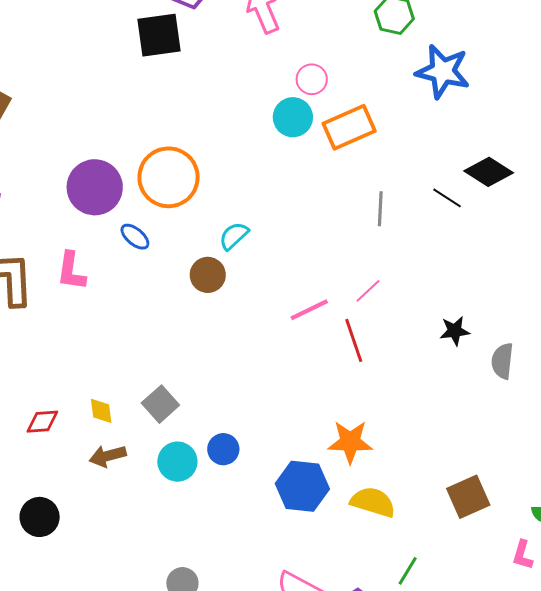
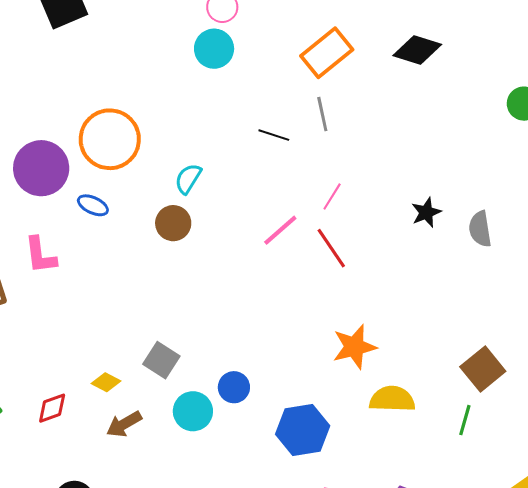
orange rectangle: (349, 127) -> (327, 53), moved
black line: (447, 198) -> (274, 135), moved
yellow diamond: (101, 411) -> (106, 382), turned -40
blue hexagon: (302, 486) -> (303, 430), moved
green line: (408, 571) -> (465, 420), moved

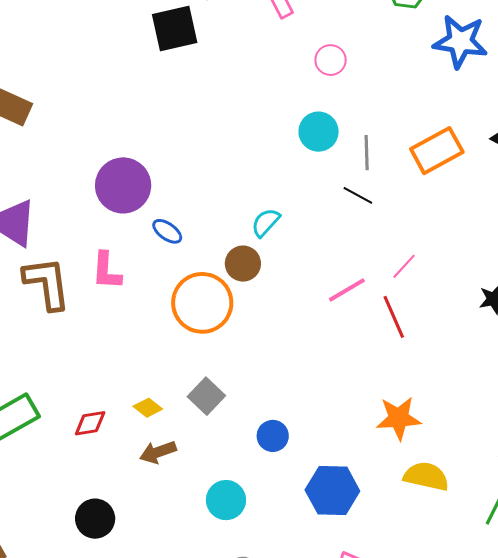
cyan circle: (214, 49) -> (319, 132), moved
orange rectangle: (327, 53) -> (437, 151), moved
gray line: (322, 114) -> (367, 153), moved
orange circle: (110, 139) -> (202, 303), moved
cyan circle: (193, 411) -> (226, 500), moved

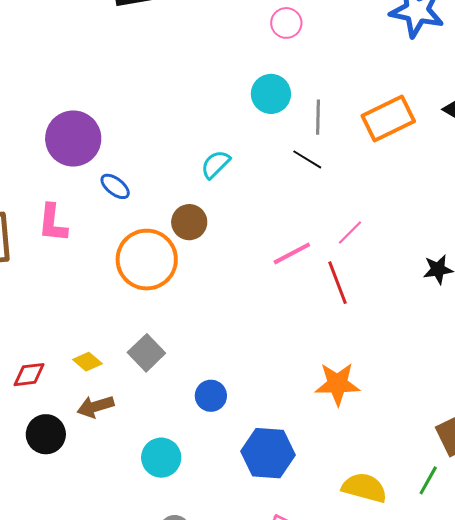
cyan semicircle: (266, 222) -> (215, 164), moved
yellow semicircle: (426, 476) -> (364, 488), moved
black circle: (95, 519) -> (46, 434), moved

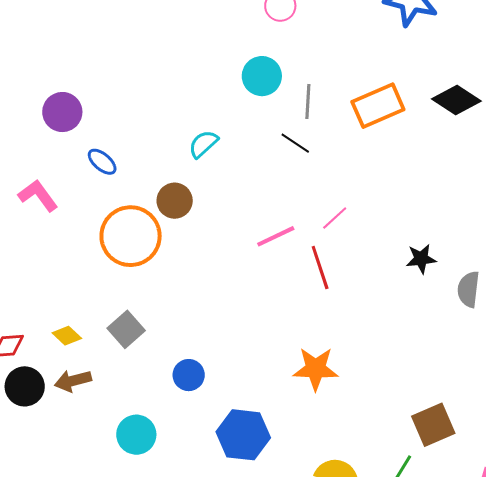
purple circle: (73, 139) -> (62, 112), size x0.7
pink L-shape: (53, 223) -> (38, 196), turned 135
black circle: (46, 434) -> (25, 386), moved

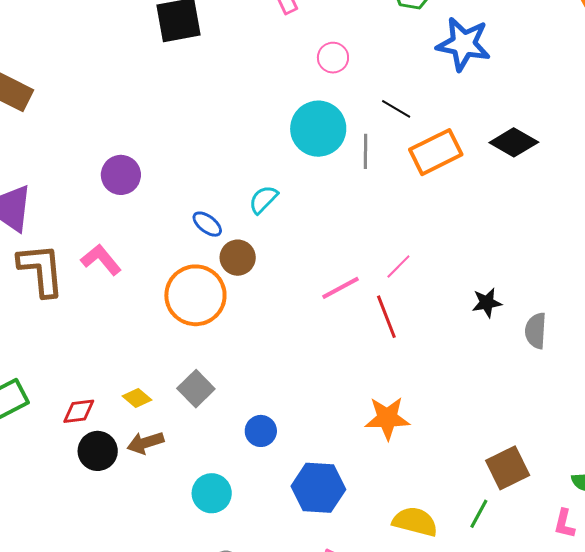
cyan circle: (262, 76) -> (318, 129), size x1.4
black line: (295, 143) -> (396, 109), moved
blue ellipse: (102, 162) -> (207, 224), moved

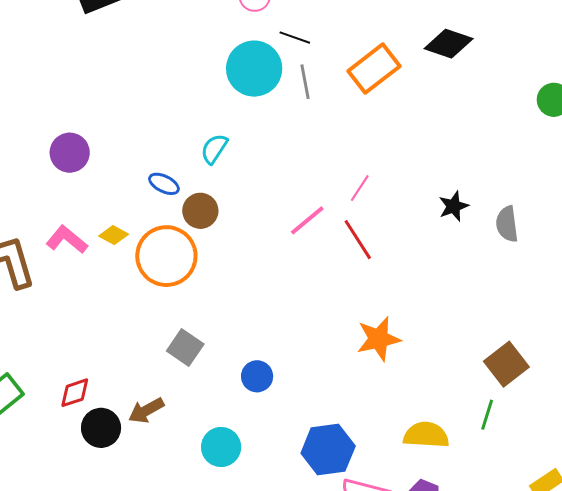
black line: (396, 109) -> (295, 38), moved
yellow diamond: (137, 398) -> (114, 235), moved
blue hexagon: (318, 488) -> (328, 450), moved

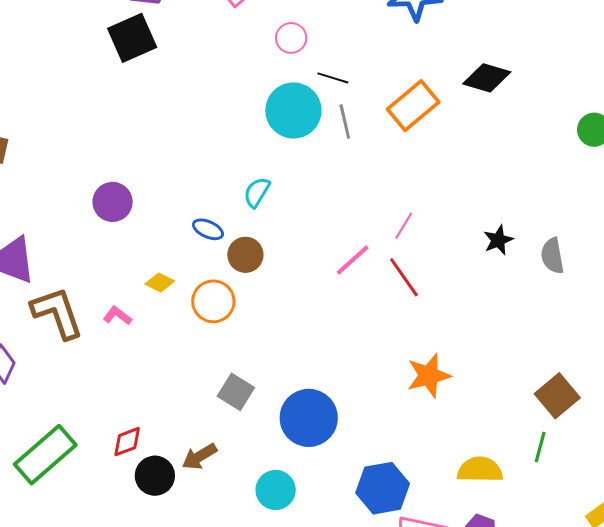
pink L-shape: (67, 240) -> (117, 316), moved, size x0.7
orange circle: (166, 256) -> (213, 301), size x0.7
blue circle: (257, 376) -> (309, 418), size x1.8

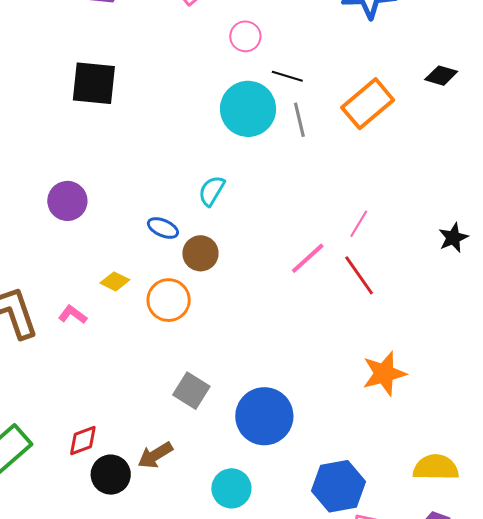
black square: (132, 38) -> (94, 83), moved, turned 30
black diamond: (487, 78) -> (441, 76), size x0.7

